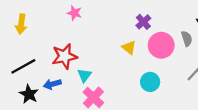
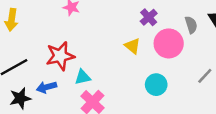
gray semicircle: (187, 39) -> (191, 25), moved
cyan triangle: (84, 75) -> (83, 77), turned 40
black star: (29, 94) -> (20, 98), turned 30

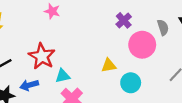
yellow triangle: (132, 46) -> (109, 65), moved, turned -49
red star: (60, 56) -> (42, 56), turned -30

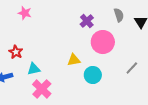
gray semicircle: (163, 27) -> (119, 15), moved
red star: (42, 56) -> (16, 52), size x0.6

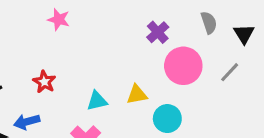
gray line: (132, 68) -> (230, 72), moved
cyan triangle: (34, 69) -> (97, 101), moved

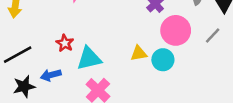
cyan triangle: (97, 101) -> (89, 58), moved, size x1.5
cyan circle: (167, 119) -> (163, 60), moved

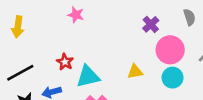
cyan circle: (163, 60) -> (173, 78), moved

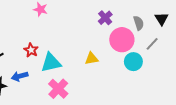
gray semicircle: (189, 17) -> (139, 23), moved
cyan circle: (173, 78) -> (133, 62), moved

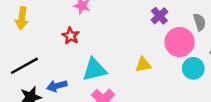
red star: (31, 50) -> (71, 36), moved

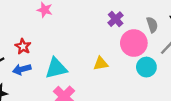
red star: (71, 36) -> (23, 46), moved
blue arrow: (57, 86) -> (22, 69), moved

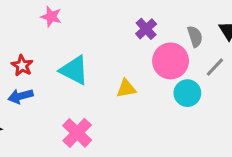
cyan triangle: (56, 68) -> (74, 70), moved, turned 40

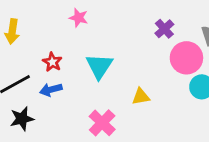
cyan triangle: (74, 70) -> (99, 66), turned 36
yellow triangle: (126, 88) -> (141, 97), moved

